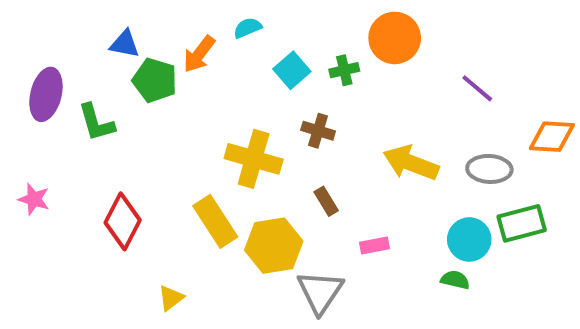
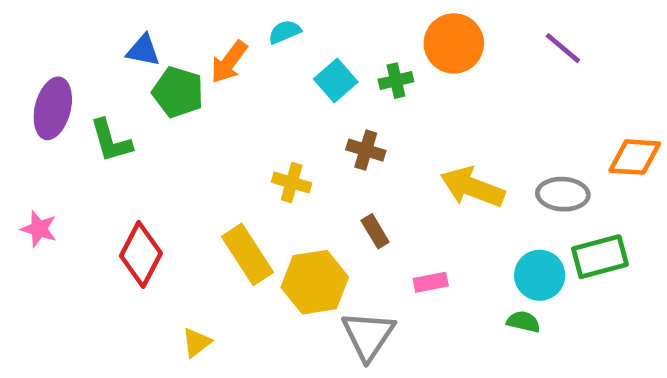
purple line: (477, 88) -> (563, 48), moved
yellow cross: (254, 159) -> (292, 183), size x0.6

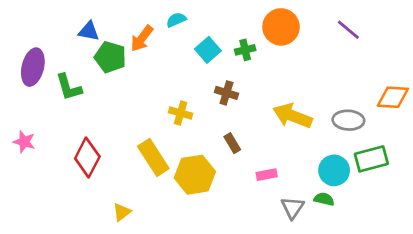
gray triangle: (368, 336) -> (292, 208), moved, size x0.7

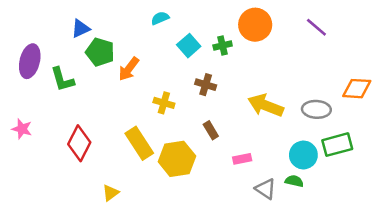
blue triangle: (89, 31) -> (81, 29), turned -36
orange arrow: (142, 38) -> (129, 69), moved
gray triangle: (292, 208) -> (266, 189), turned -30

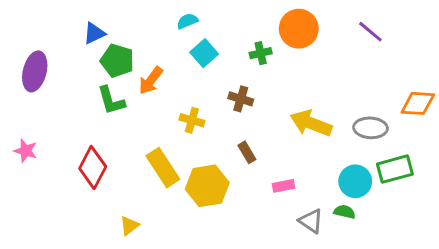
cyan square: (189, 46) -> (204, 53), moved
green L-shape: (62, 79) -> (111, 100), moved

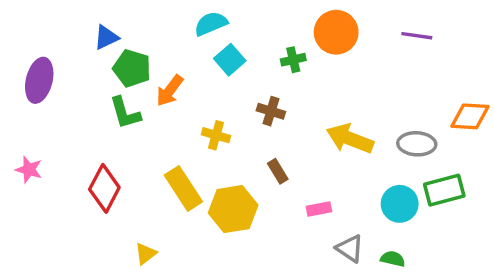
cyan semicircle: (187, 21) -> (211, 24), size x1.4
purple line: (370, 32) -> (417, 36), turned -32
green semicircle: (345, 212) -> (393, 259), moved

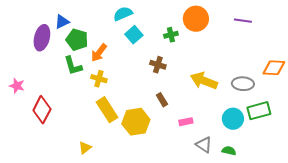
purple ellipse: (39, 80) -> (42, 38), moved
yellow cross: (216, 135) -> (99, 79), moved
pink star: (29, 170) -> (17, 86), moved
red diamond: (104, 188) -> (42, 110), moved

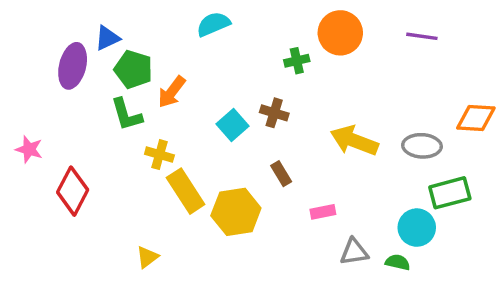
cyan square: (134, 35) -> (232, 125), moved
yellow cross: (99, 79) -> (159, 155), moved
cyan circle: (233, 119) -> (417, 228), moved
gray triangle: (204, 145) -> (354, 252), turned -42

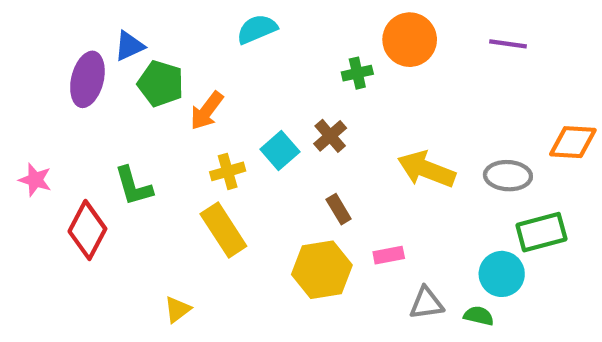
brown cross: (274, 113) -> (330, 136), turned 32
green L-shape: (126, 115) -> (133, 186), moved
yellow cross: (159, 155) -> (228, 171), moved, turned -32
yellow hexagon: (236, 212) -> (322, 270), moved

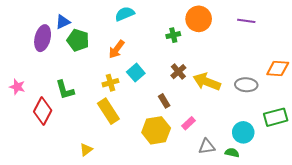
orange arrow: (207, 111) -> (117, 49), moved
brown cross: (330, 136) -> (178, 72), moved
green rectangle: (541, 232) -> (276, 117), moved
pink rectangle: (389, 255) -> (188, 123), turned -32

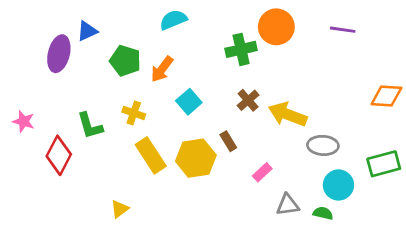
green cross: (173, 35) -> (241, 49), size x1.5
green pentagon: (78, 40) -> (125, 61), moved
yellow cross: (110, 83) -> (134, 113), moved, turned 35
gray ellipse: (246, 85) -> (323, 145), moved
yellow hexagon: (156, 130) -> (196, 158), moved

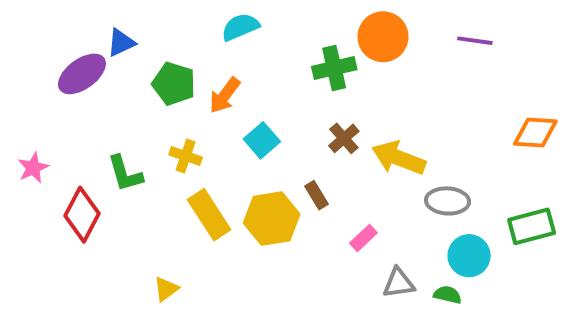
purple ellipse: (59, 54) -> (82, 74), turned 40
pink star: (24, 121) -> (33, 168), turned 30

